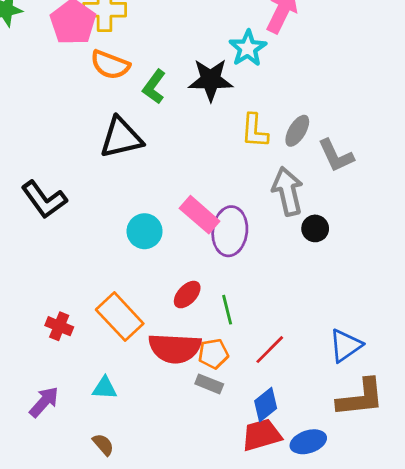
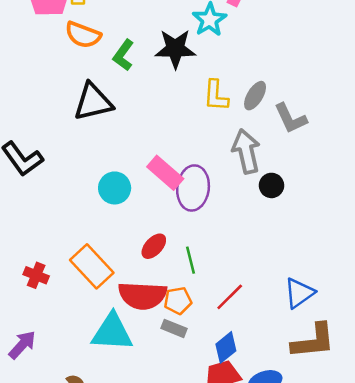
cyan triangle: (105, 388) -> (112, 332), moved, size x1.8

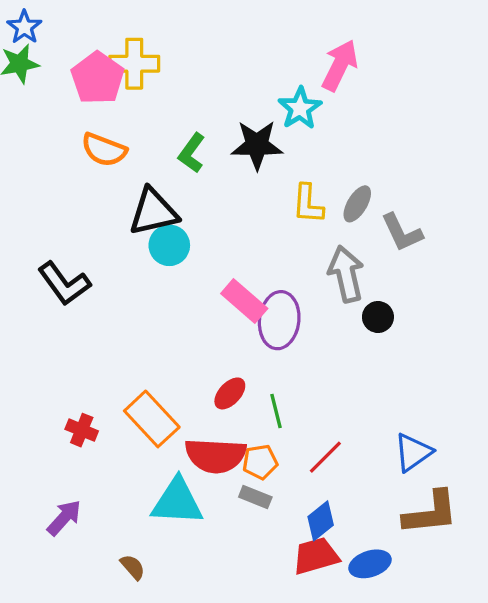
orange semicircle: (83, 35) -> (104, 150), moved
cyan circle: (115, 188) -> (169, 245), moved

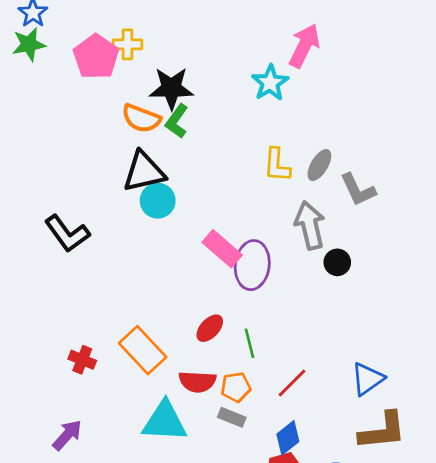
yellow cross: (134, 64) -> (128, 44), size x0.7
black star: (257, 145) -> (171, 88), moved
orange semicircle: (104, 150) -> (141, 118), moved
red semicircle: (215, 456) -> (197, 382), size x0.7

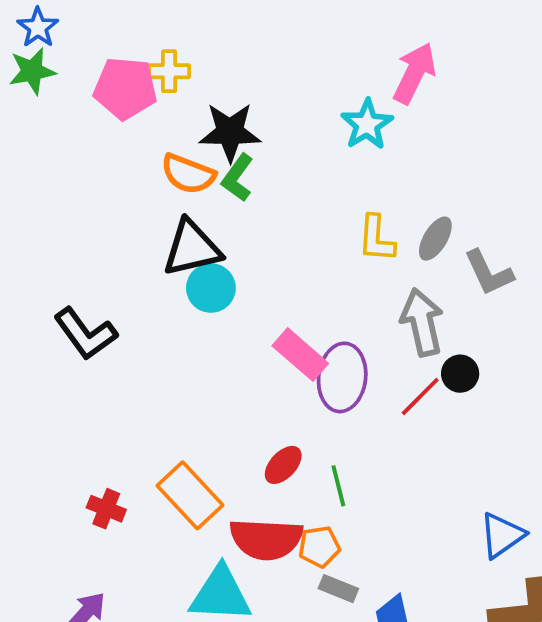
pink pentagon: (96, 57) -> (125, 88), turned -30
red semicircle: (197, 382) -> (266, 539), size x1.4
red line: (292, 383) -> (420, 396), moved
gray rectangle: (232, 417) -> (338, 589), moved

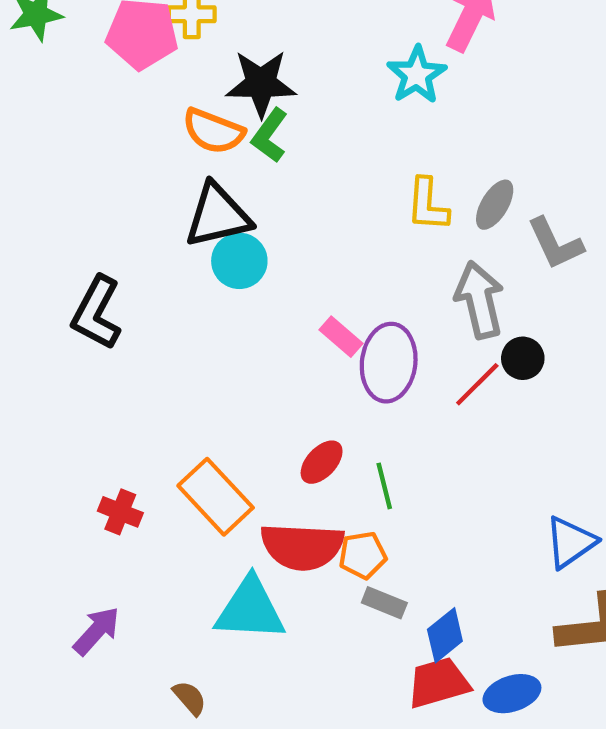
black L-shape: (85, 334) -> (97, 313), turned 64
pink rectangle: (300, 355) -> (341, 337), size x0.7

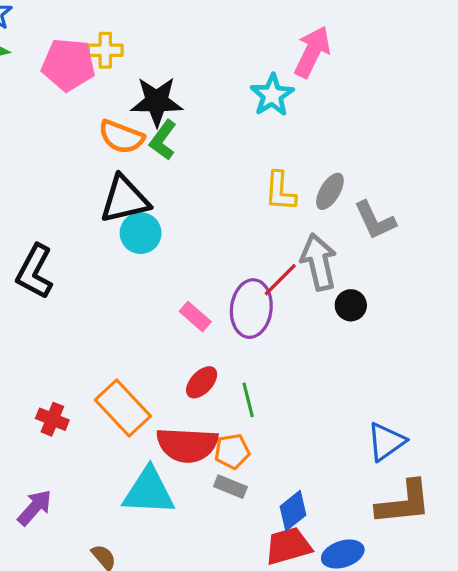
pink rectangle: (341, 337) -> (195, 317), moved
red line: (477, 384) -> (280, 280), moved
gray rectangle: (384, 603) -> (230, 487), moved

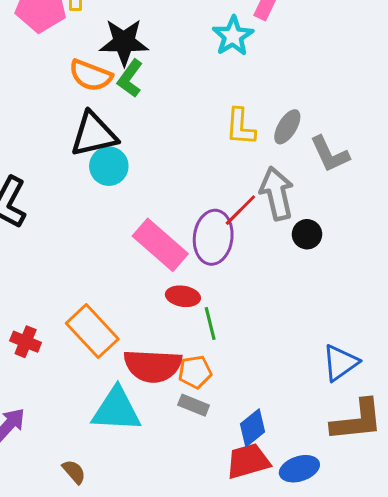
pink rectangle: (195, 317) -> (160, 245), size x1.8
red ellipse: (202, 382) -> (183, 296), moved, turned 56

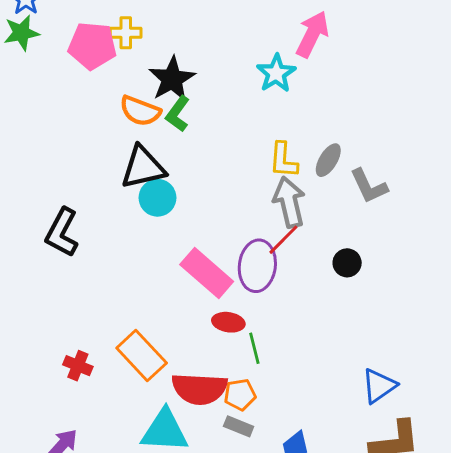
black star: (124, 42) -> (172, 79), turned -30
gray arrow: (277, 193) -> (289, 202), moved

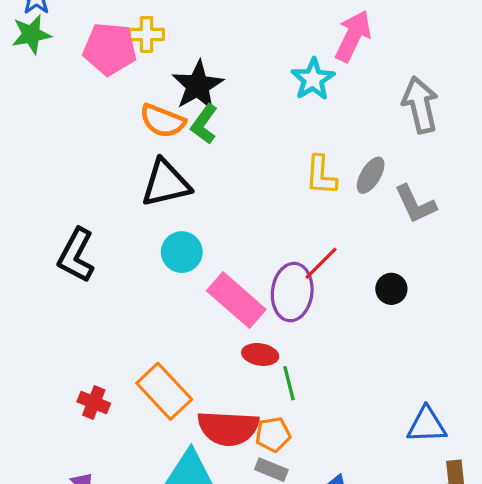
cyan circle: (157, 198) -> (182, 252), moved
gray arrow: (289, 202) -> (420, 105), moved
blue triangle: (379, 386) -> (427, 425), turned 33

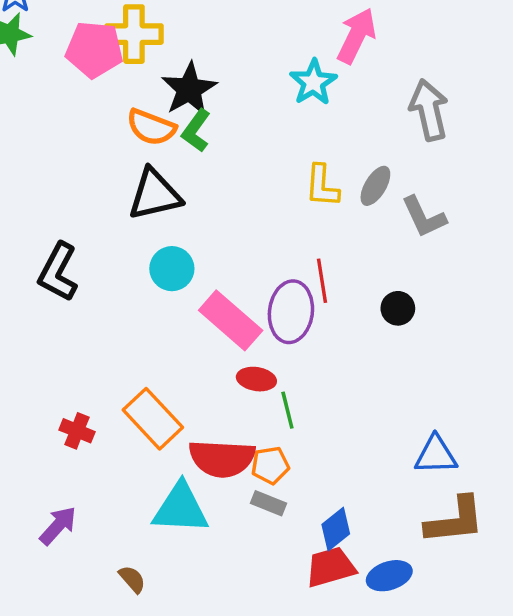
yellow cross: (147, 34) -> (134, 34), size x1.5
red line: (321, 263) -> (322, 281), turned -54

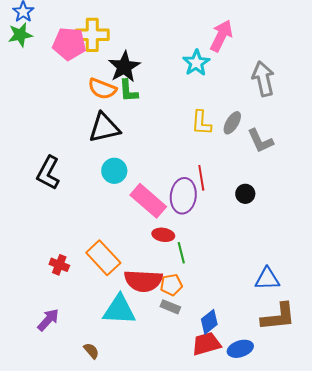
green L-shape: (196, 131) -> (128, 91), turned -40

